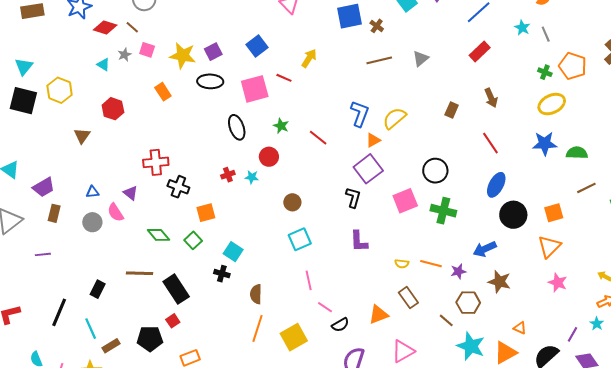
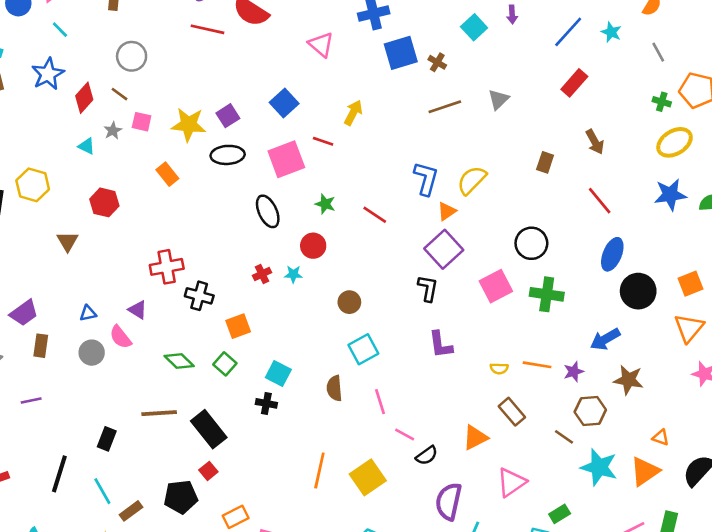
red diamond: (105, 28) -> (84, 98), turned -60
cyan star: (522, 28) -> (611, 32), moved
brown semicircle: (256, 294) -> (334, 388), moved

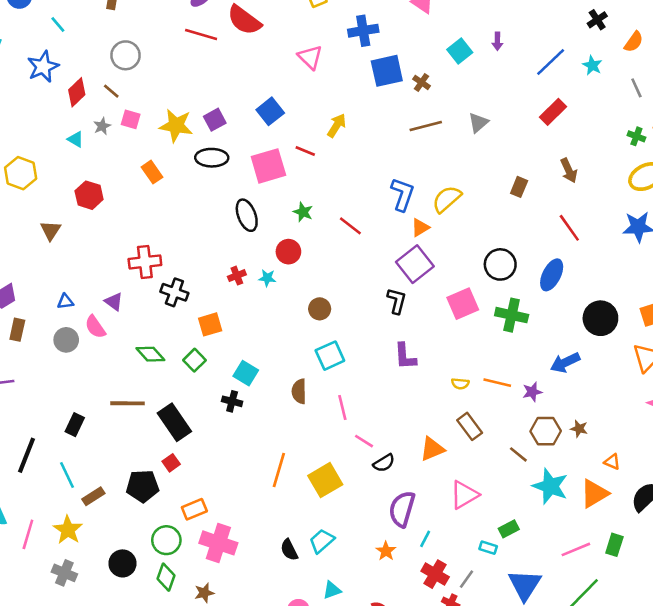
blue ellipse: (612, 254) -> (552, 275), moved
brown star: (628, 380) -> (579, 429), moved, size x0.6

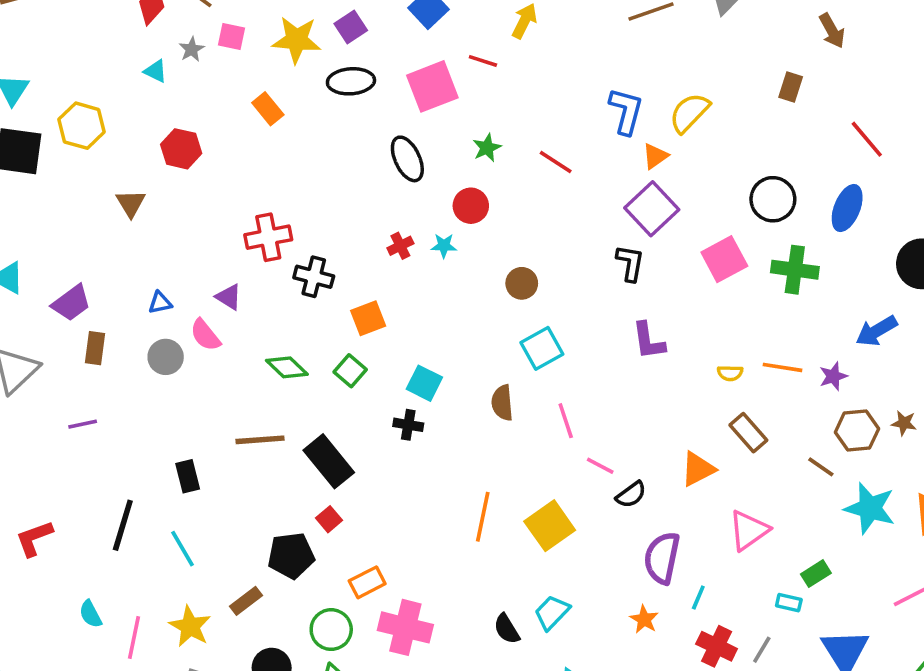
brown arrow: (569, 170) -> (832, 31), moved
green star: (303, 212) -> (487, 148), turned 30
black rectangle: (75, 425) -> (188, 476), turned -35
brown rectangle: (93, 496) -> (246, 601), moved

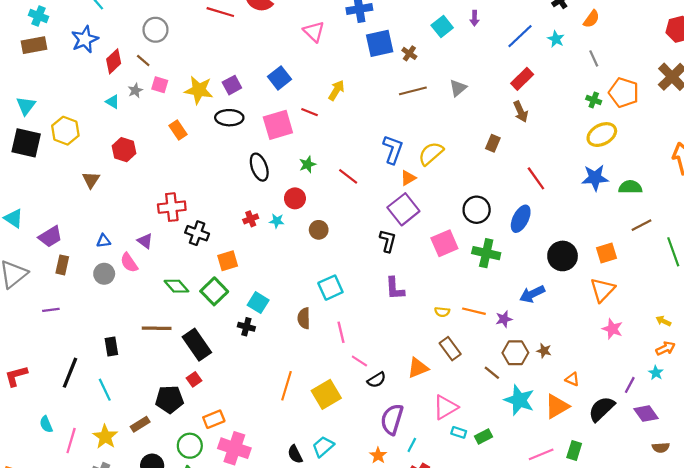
brown circle: (522, 283) -> (319, 230), moved
green square: (350, 371) -> (214, 291), size x1.4
cyan rectangle: (789, 603) -> (459, 432), moved

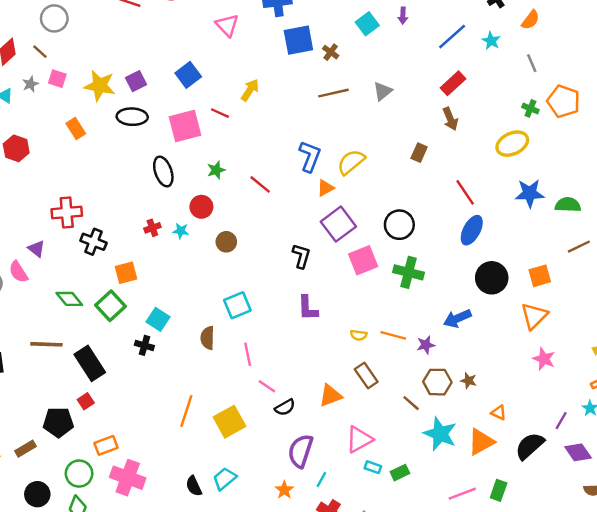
yellow ellipse: (602, 135) -> (512, 144), moved
purple square: (403, 209) -> (338, 224), moved
blue ellipse: (521, 219) -> (472, 230), moved

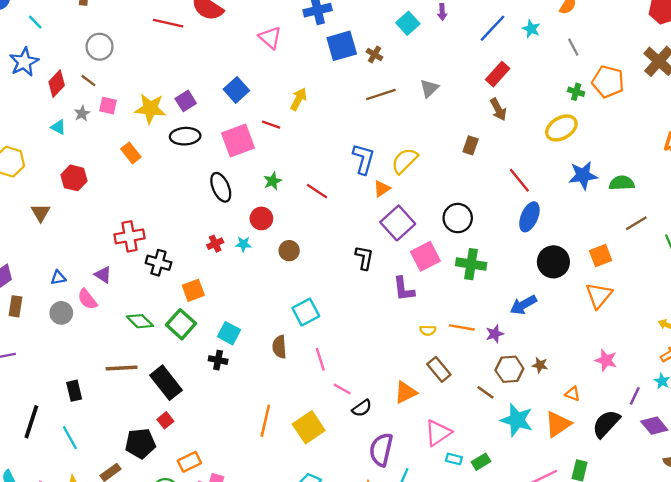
purple L-shape: (308, 308) -> (404, 289), moved
pink star: (544, 359) -> (606, 360), moved

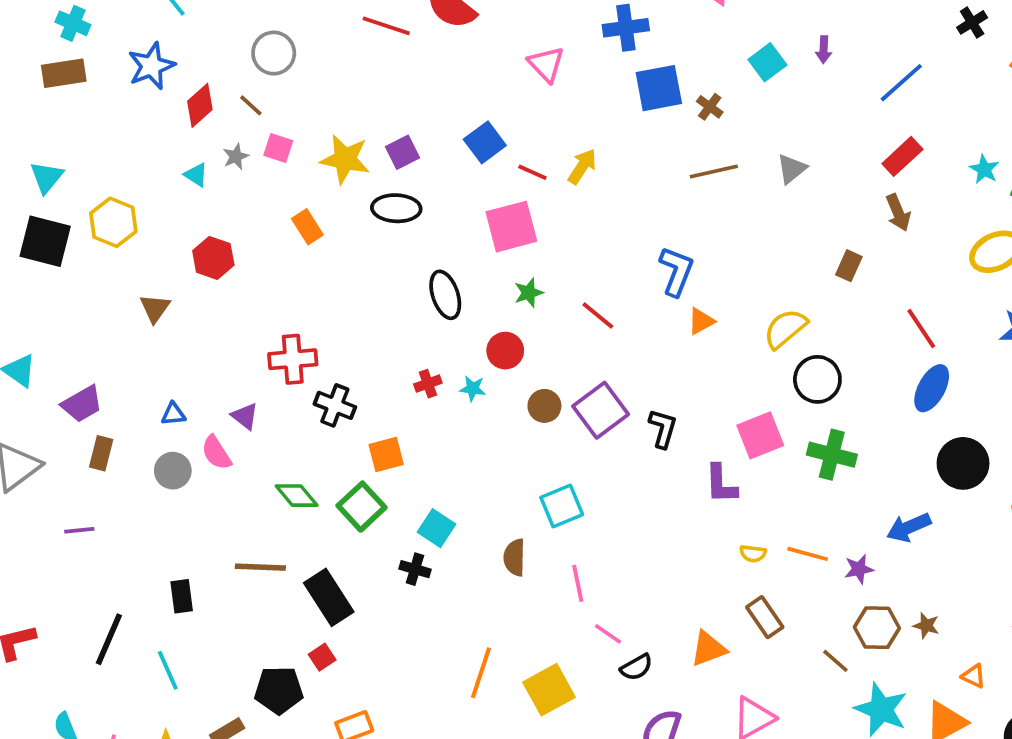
cyan star: (531, 29) -> (984, 169), moved
red line: (271, 125) -> (532, 172), moved
pink square: (238, 141) -> (511, 227), moved
yellow semicircle: (405, 161) -> (785, 329), moved
purple square: (398, 223) -> (601, 410), moved

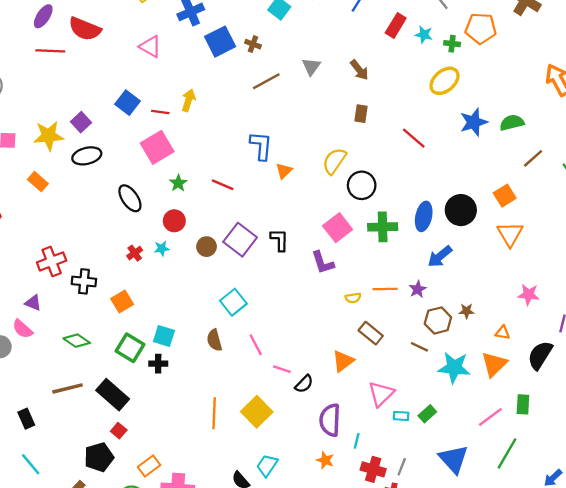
red rectangle: (902, 156) -> (396, 25), moved
brown arrow: (898, 213) -> (359, 70), moved
blue ellipse: (932, 388) -> (424, 216), moved
green square: (361, 507) -> (130, 348), moved

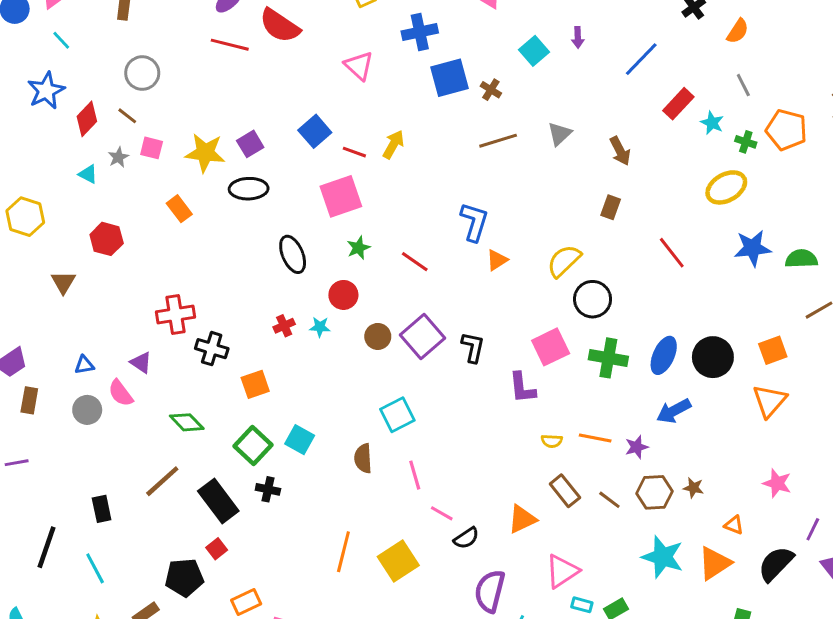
brown line: (419, 347) -> (609, 500), moved
black cross: (158, 364) -> (268, 489), moved
brown line: (67, 388) -> (162, 481), turned -40

